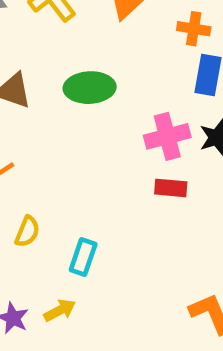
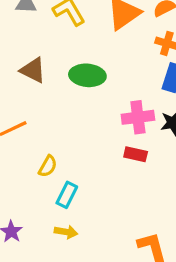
yellow semicircle: (27, 231) -> (48, 166), moved
yellow arrow: (60, 310) -> (66, 232), moved, turned 30

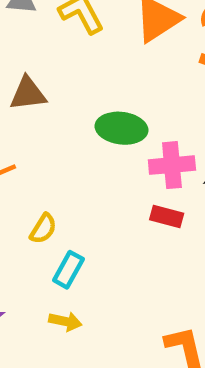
brown triangle: (33, 70) -> (28, 94), turned -36
green ellipse: (87, 75) -> (121, 128), moved

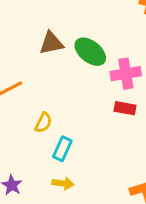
brown triangle: (28, 94) -> (51, 43), moved
green ellipse: (121, 128) -> (90, 52), turned 36

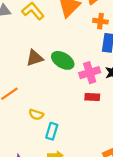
yellow semicircle: (43, 123) -> (36, 115), turned 88

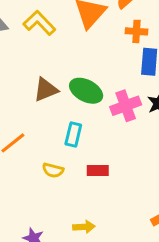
red rectangle: (92, 97) -> (98, 171), moved
cyan rectangle: (52, 131) -> (73, 134), moved

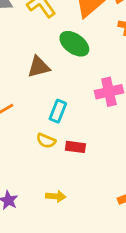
green ellipse: (86, 91) -> (74, 44), moved
yellow semicircle: (53, 170) -> (46, 141), moved

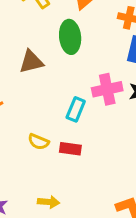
green ellipse: (74, 44) -> (70, 37), turned 48
cyan rectangle: (58, 111) -> (76, 109), moved

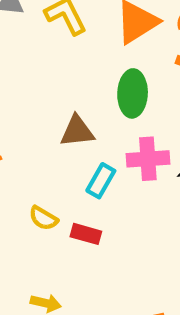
green ellipse: (70, 37) -> (133, 93), moved
brown triangle: (31, 62) -> (77, 131), moved

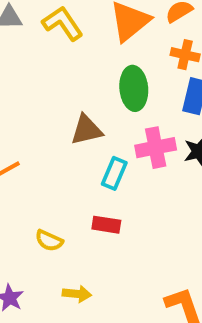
yellow semicircle: (43, 218) -> (49, 241), moved

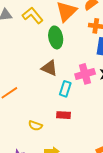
green ellipse: (134, 88) -> (56, 37), moved
brown triangle: (86, 130) -> (49, 68), turned 42

